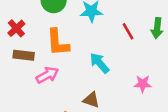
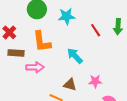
pink arrow: (47, 75) -> (35, 67), turned 30
pink star: (143, 84) -> (95, 81), moved

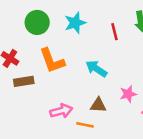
red line: (96, 30) -> (114, 32), turned 32
pink arrow: (35, 67) -> (61, 111), moved

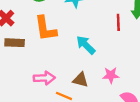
red line: (114, 32) -> (118, 22), moved

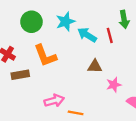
cyan arrow: (86, 45) -> (87, 35), moved
brown triangle: (80, 80) -> (95, 66), moved

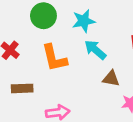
cyan arrow: (87, 35) -> (95, 50), moved
brown rectangle: (20, 75) -> (22, 88), moved

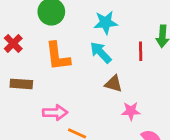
cyan star: (84, 21) -> (106, 23), moved

